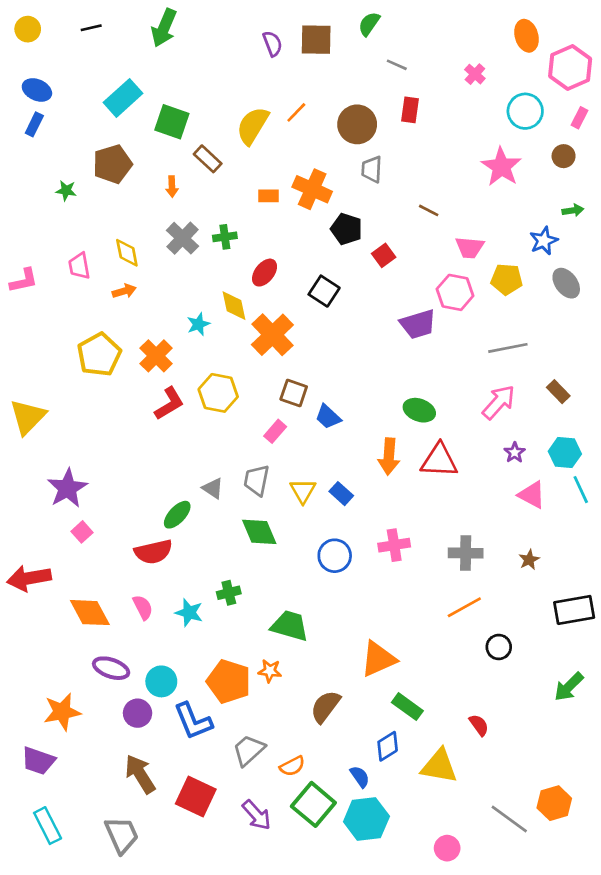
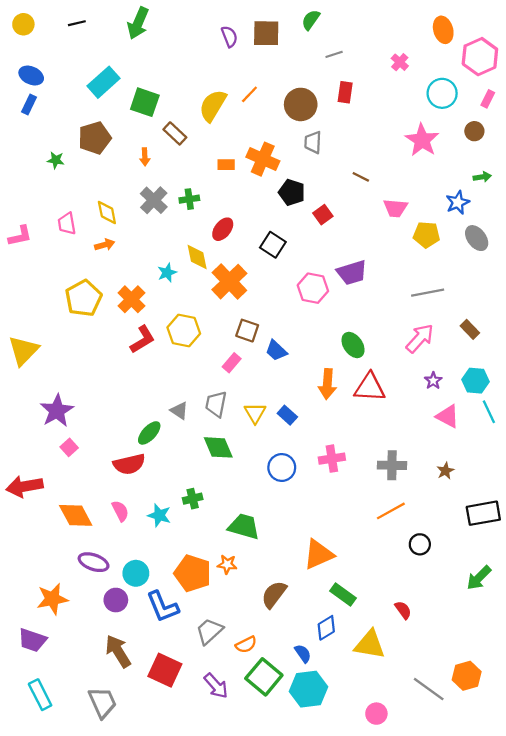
gray line: (397, 65) -> (334, 54), turned -42
pink hexagon: (455, 292) -> (313, 288), moved
green ellipse: (419, 410) -> (353, 345), turned 35

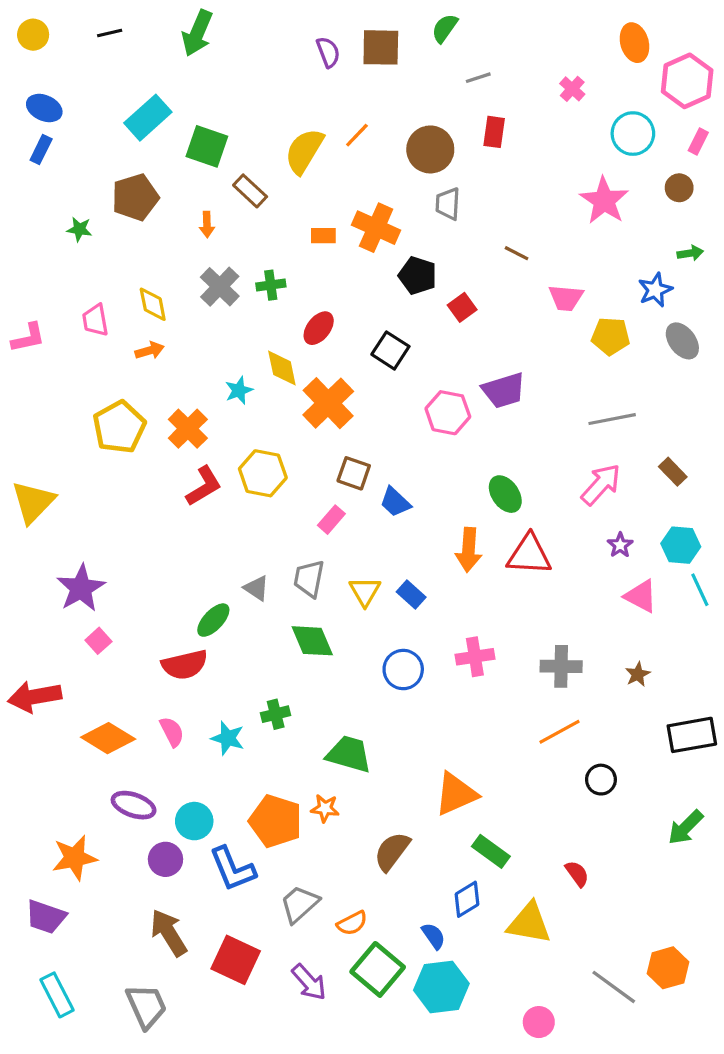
orange diamond: (76, 515) -> (108, 738), turned -30

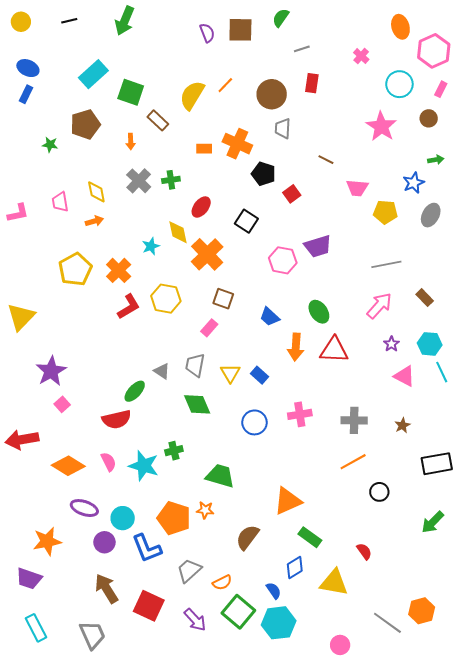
gray ellipse: (682, 341) -> (431, 215), turned 65
blue trapezoid: (395, 502) -> (270, 317), moved
cyan star: (228, 738) -> (144, 466), size x1.4

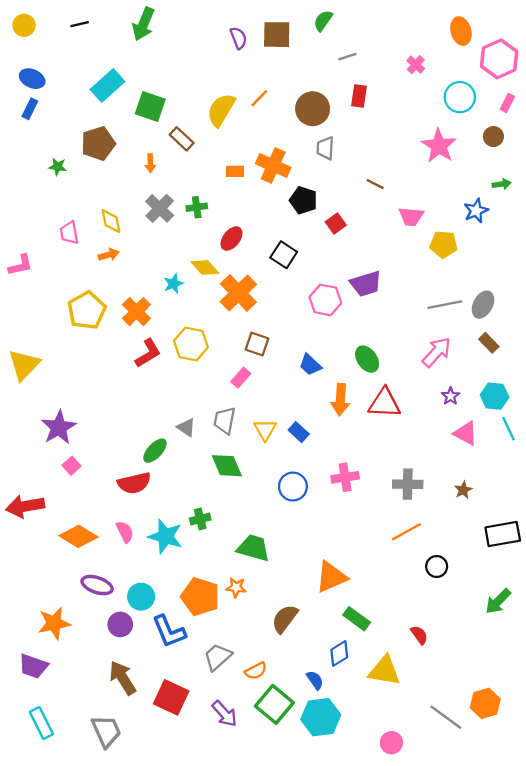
pink L-shape: (18, 213) -> (21, 265), moved
gray ellipse: (431, 215) -> (483, 305), moved
yellow diamond: (178, 232) -> (205, 267), turned -30

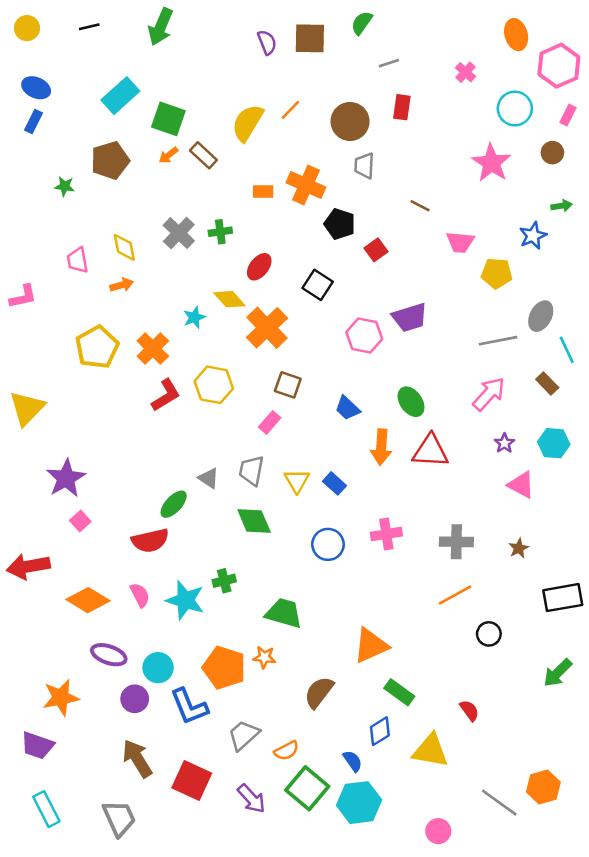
orange arrow: (150, 163) -> (168, 155), moved, turned 54
gray ellipse: (483, 305) -> (541, 316), moved
cyan line: (508, 429) -> (567, 350), moved

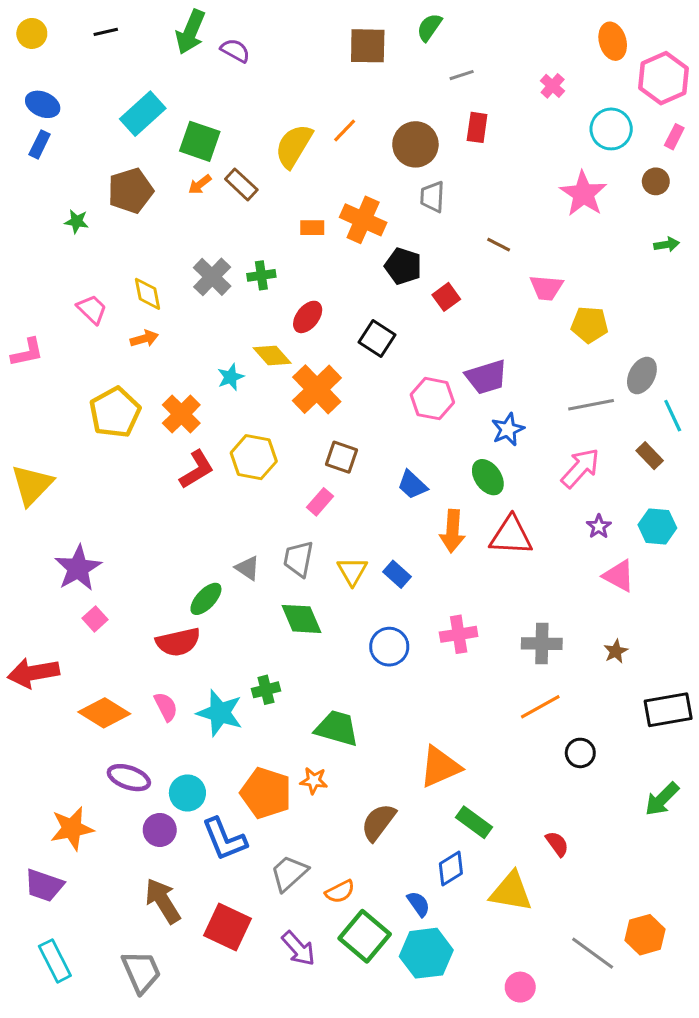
purple semicircle: (267, 42) -> (235, 50), moved, turned -40
blue star: (533, 236) -> (508, 429), moved
pink trapezoid: (78, 260) -> (92, 309), turned 144

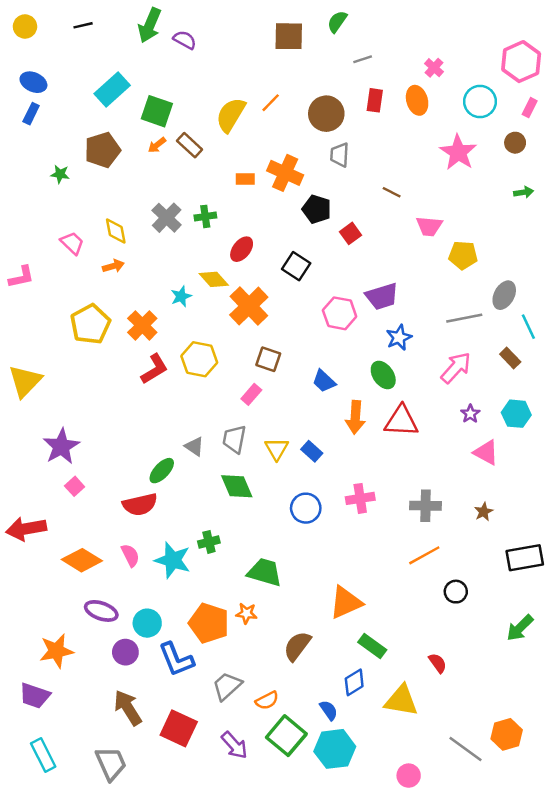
orange ellipse: (613, 41) -> (417, 100), moved

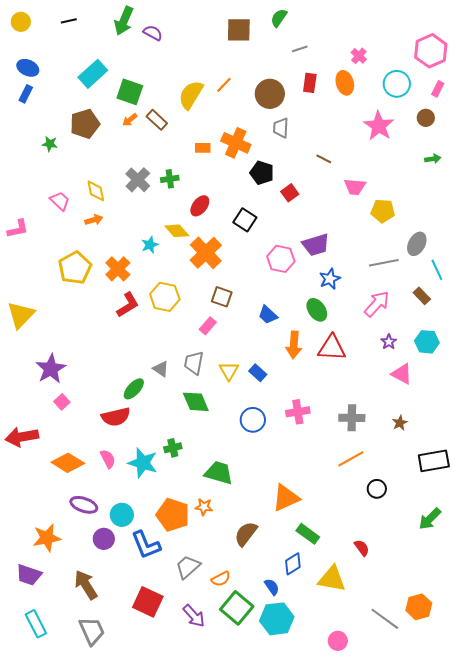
brown arrow: (128, 708) -> (86, 585), moved

